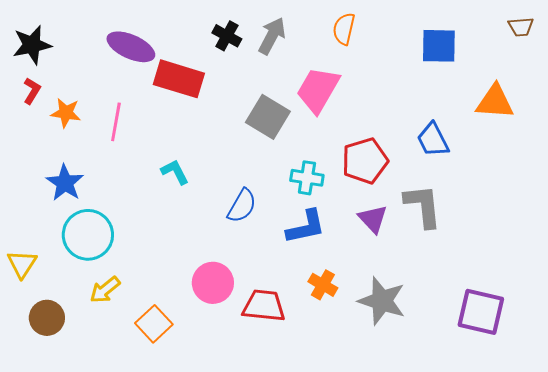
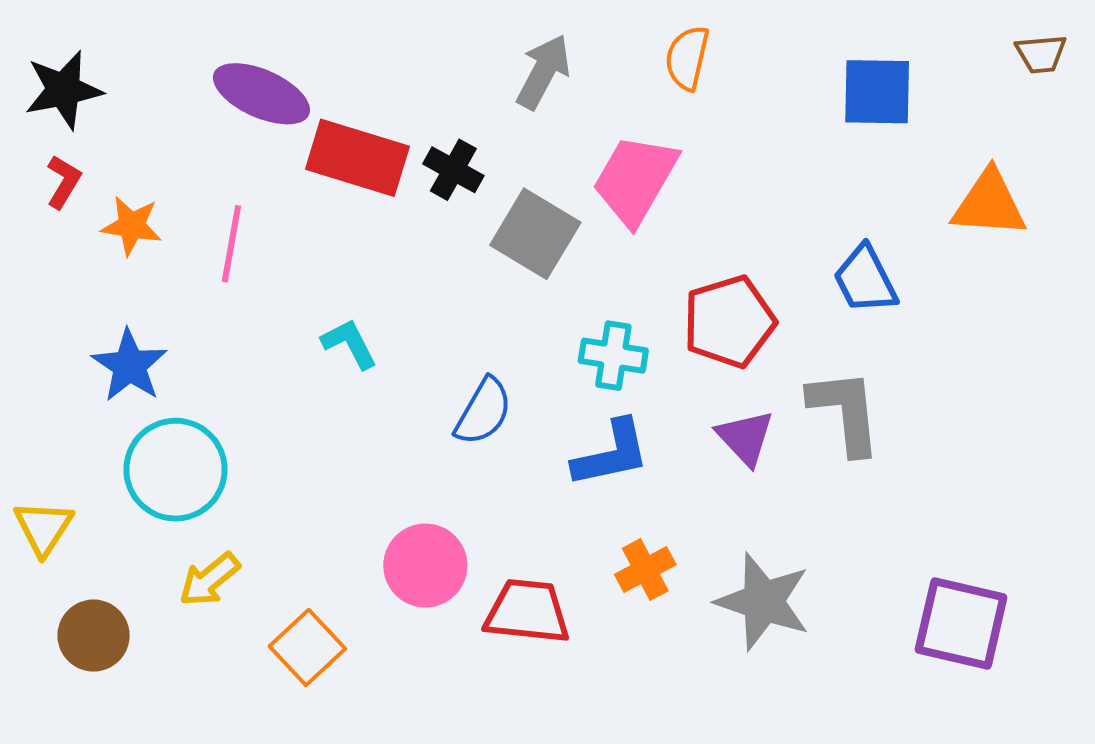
black cross: (227, 36) -> (453, 170), moved
orange cross: (323, 285) -> (645, 570), turned 32

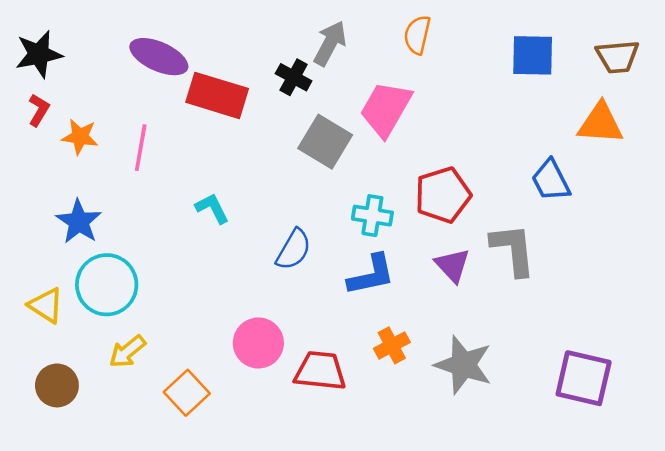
brown trapezoid: (1041, 54) -> (618, 57), moved, size x1.4
black cross: (453, 170) -> (294, 77), moved
blue trapezoid: (865, 280) -> (551, 180), moved
yellow triangle: (44, 528) -> (46, 305), moved, turned -30

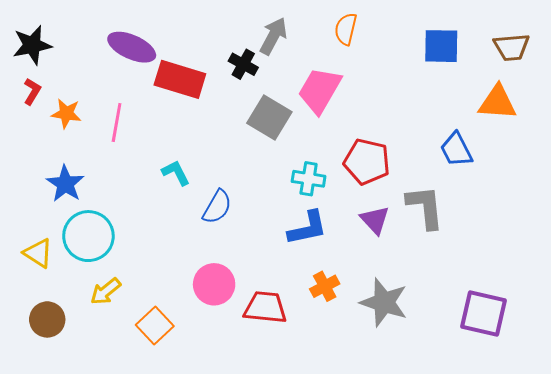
red pentagon: (443, 195) -> (367, 162), turned 30
blue semicircle: (294, 250) -> (217, 207), moved

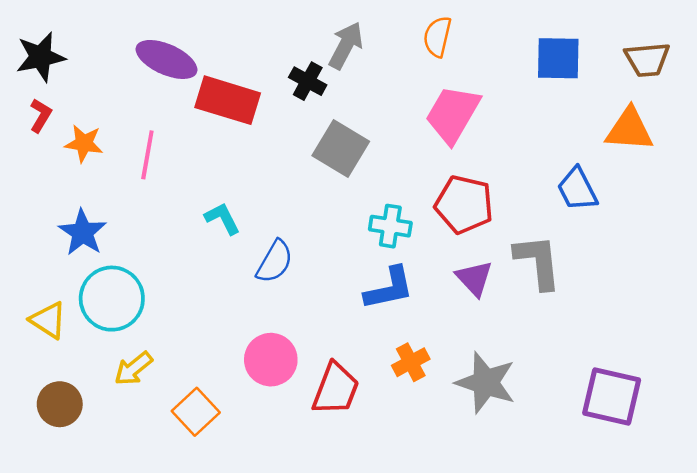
pink trapezoid: (320, 90) -> (453, 114), moved
red trapezoid: (265, 307) -> (336, 389), turned 105

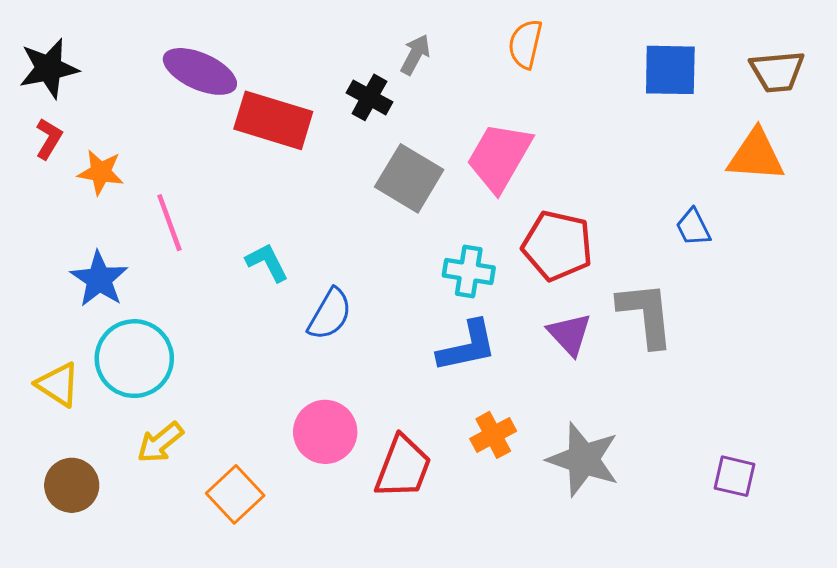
gray arrow: (346, 46) -> (415, 55), size x0.7
pink trapezoid: (453, 114) -> (499, 157), moved
pink line: (147, 155) -> (169, 223), moved, turned -30
blue trapezoid: (577, 189) -> (693, 227), size x0.7
purple square: (612, 397) -> (734, 476), size x0.6

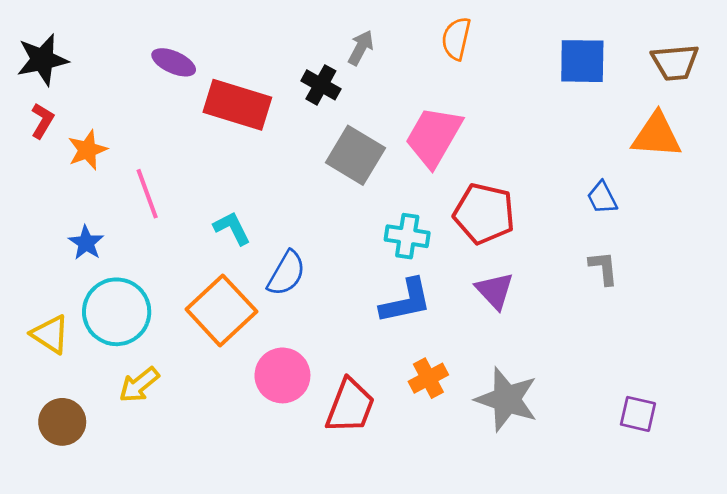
purple ellipse: (200, 71) -> (174, 62), size x0.7
orange star: (101, 172) -> (87, 150), turned -30
blue star: (99, 279) -> (86, 243), size x0.7
gray L-shape: (646, 314) -> (604, 268), moved, size x0.6
orange square: (235, 494) -> (221, 310), moved, size x1.4

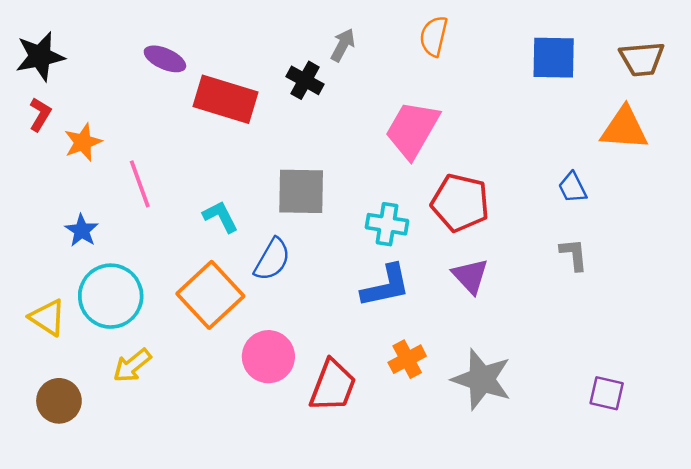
gray square: (355, 155) -> (301, 191), moved, turned -30

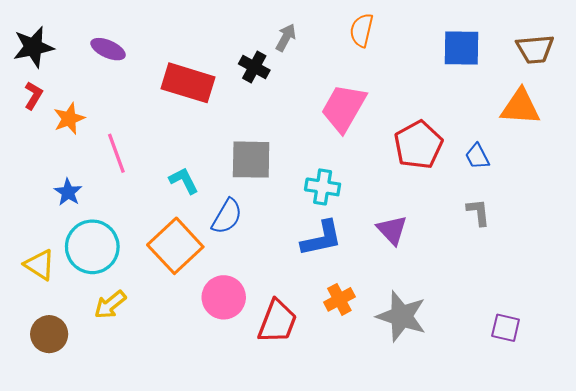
purple ellipse: (165, 59) -> (108, 49), moved
red pentagon: (460, 203) -> (418, 145), moved, turned 30

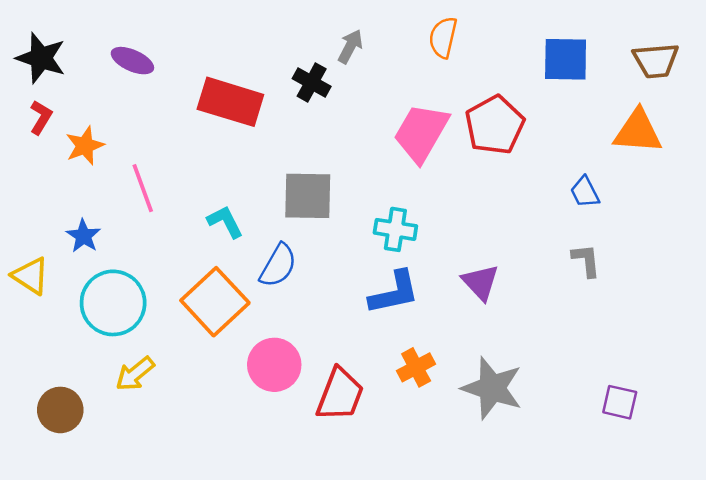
black star: (33, 47) -> (41, 58), turned 30
red pentagon: (418, 145) -> (495, 125), moved
yellow triangle: (40, 265) -> (31, 276), moved

